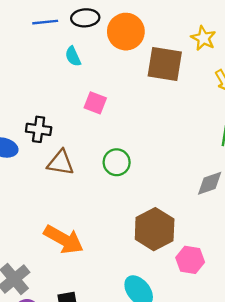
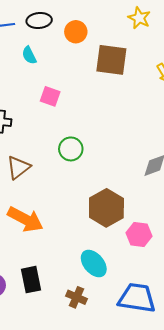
orange circle: (126, 32) -> (76, 32), size x0.7
yellow star: (203, 38) -> (139, 18), moved
brown triangle: (61, 163) -> (18, 167), moved, turned -45

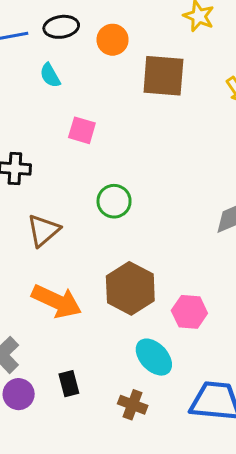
brown hexagon: (106, 208) -> (130, 288), moved
pink hexagon: (139, 234) -> (189, 312), moved
black rectangle: (31, 280) -> (69, 384), size x0.7

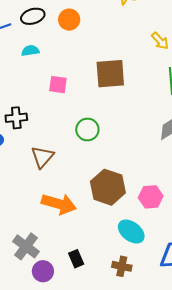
cyan semicircle: (50, 75) -> (30, 51), turned 120
brown square: (163, 76) -> (110, 74), moved

